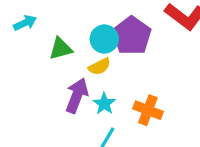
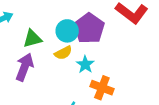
purple arrow: (77, 96) -> (25, 67), moved
cyan star: (104, 104) -> (85, 64), moved

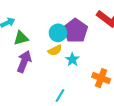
green triangle: (32, 39) -> (21, 38), moved
orange cross: (102, 88) -> (101, 78), moved

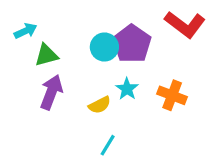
yellow semicircle: (55, 50) -> (100, 105), moved
orange cross: (101, 78) -> (172, 95), moved

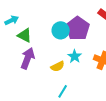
green triangle: (46, 55) -> (25, 35), turned 42

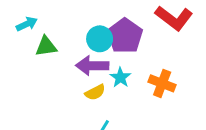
green triangle: (25, 35) -> (46, 46), turned -35
purple arrow: (28, 58) -> (92, 66), moved, turned -110

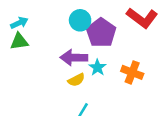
cyan circle: (100, 39) -> (80, 20), moved
green triangle: (46, 46) -> (19, 41), moved

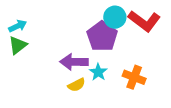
cyan circle: (80, 20) -> (115, 17), moved
green triangle: (19, 41) -> (18, 45), turned -30

